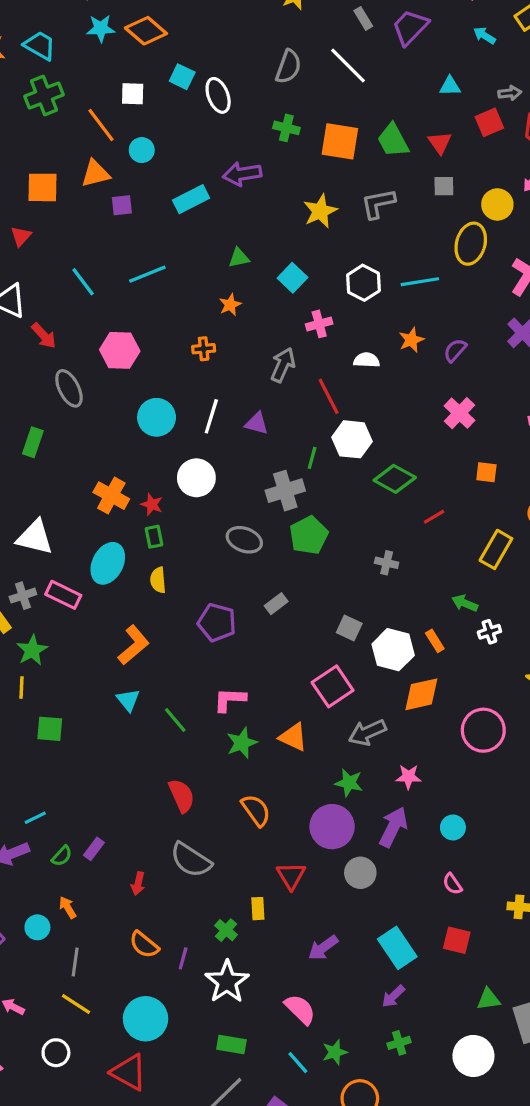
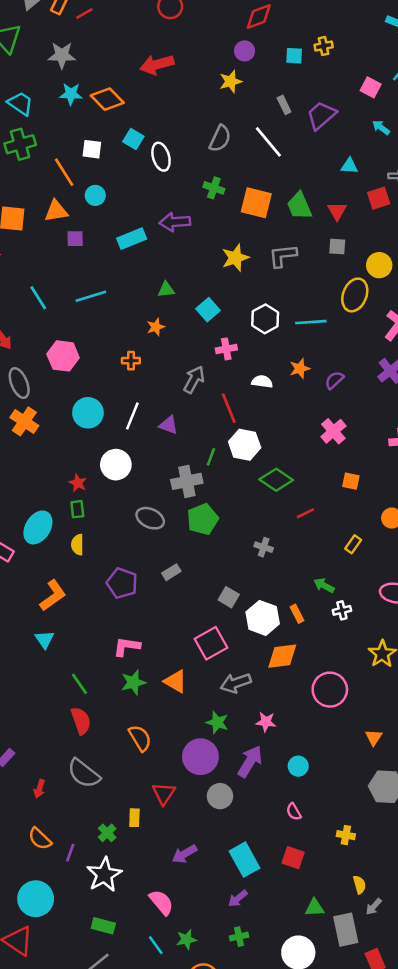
orange cross: (111, 496) -> (24, 421), moved
yellow rectangle: (496, 549) -> (353, 544), size x0.6
green line: (175, 720) -> (79, 684), moved

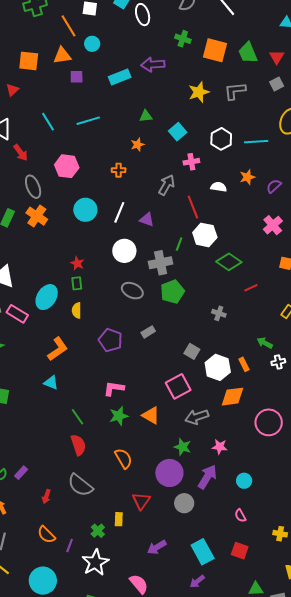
gray square: (337, 246) -> (277, 84), turned -32
white circle: (116, 465) -> (124, 251), moved
cyan triangle: (45, 639) -> (51, 383), turned -35

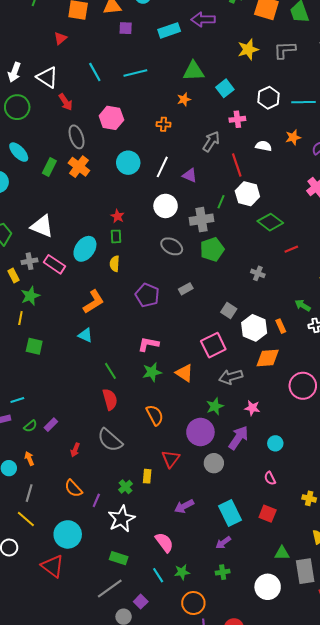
green triangle: (146, 116) -> (194, 71), size x1.6
green star: (183, 447) -> (215, 406), turned 30

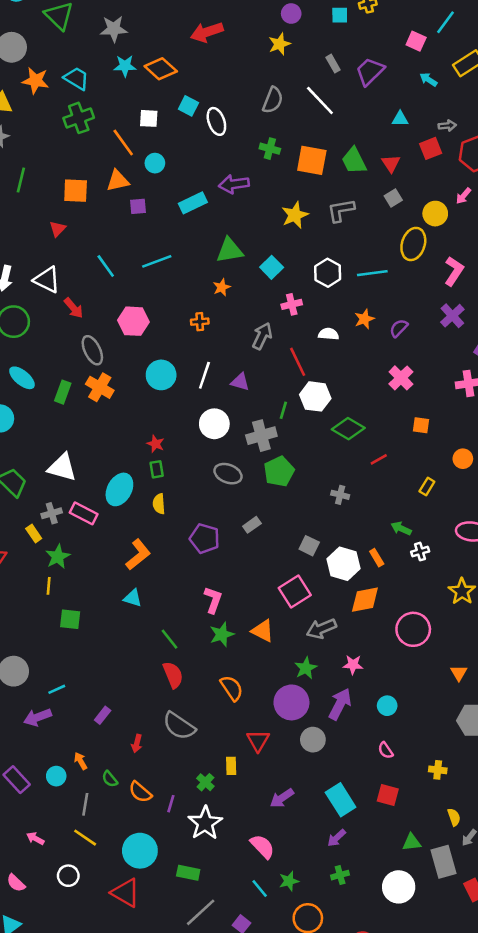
pink L-shape: (148, 344) -> (213, 600), turned 105
green semicircle: (30, 426) -> (110, 779), moved, turned 96
green rectangle: (119, 558) -> (188, 873), moved

